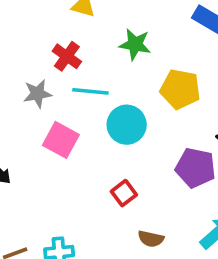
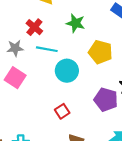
pink square: (61, 140) -> (15, 78), moved

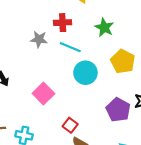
red cross: (34, 27) -> (63, 23), turned 35
pink square: (15, 78) -> (43, 93), moved
red square: (62, 111) -> (70, 125), moved, turned -32

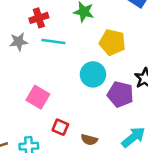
cyan circle: (85, 73) -> (93, 74), moved
red square: (70, 125) -> (60, 127), moved

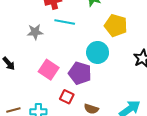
gray star: (19, 42) -> (35, 32), moved
purple pentagon: (120, 94) -> (80, 73), moved

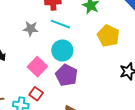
cyan circle: (98, 52) -> (62, 50), moved
red square: (67, 97) -> (36, 94), moved

